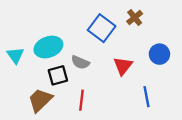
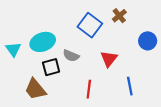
blue circle: (159, 54) -> (148, 41), moved
brown trapezoid: (40, 100) -> (35, 89), turned -85
red line: (81, 100) -> (89, 89), moved

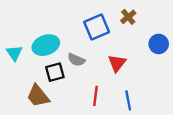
blue square: (90, 25) -> (97, 27), turned 30
blue line: (130, 86) -> (128, 100), moved

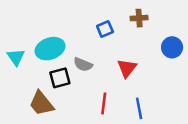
brown cross: (128, 17) -> (139, 18), turned 35
blue square: (97, 27) -> (105, 29), size x0.6

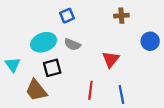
blue square: (105, 29) -> (67, 16), moved
cyan triangle: (16, 57) -> (13, 65), moved
gray semicircle: (83, 64) -> (72, 44), moved

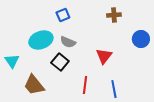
black square: (52, 68) -> (60, 62), moved, turned -36

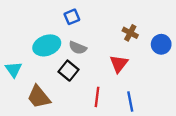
brown cross: (114, 15) -> (130, 33), moved, turned 32

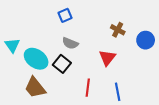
cyan ellipse: (47, 45) -> (36, 59), moved, turned 55
cyan triangle: (14, 69) -> (12, 45), moved

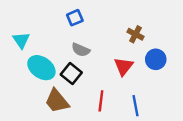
blue circle: (146, 40) -> (156, 59), moved
cyan triangle: (12, 45) -> (21, 40), moved
brown trapezoid: (35, 88) -> (57, 101), moved

